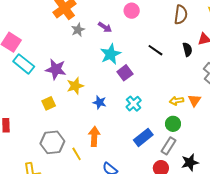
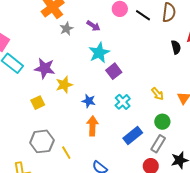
black line: (155, 50) -> (143, 15), moved
yellow arrow: (177, 101) -> (157, 94), moved, turned -120
orange arrow: (94, 136) -> (92, 126), moved

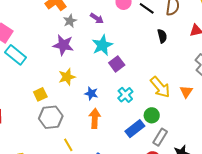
black semicircle: (176, 47) -> (162, 36), moved
purple star: (45, 68) -> (63, 45), moved
yellow arrow: (157, 94) -> (160, 87), size x1.6
green circle: (162, 122) -> (152, 115), moved
gray hexagon: (42, 141) -> (51, 117), moved

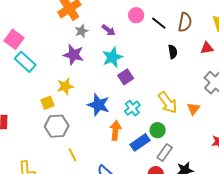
yellow star: (67, 77) -> (65, 86), moved
blue star: (91, 93) -> (99, 105), size x1.6
orange arrow: (95, 118) -> (115, 130), moved

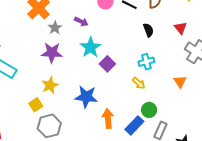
red triangle: (207, 48) -> (180, 28), moved, turned -48
yellow arrow: (168, 103) -> (139, 83), moved, size x0.6
cyan cross: (132, 108) -> (146, 62), moved, turned 35

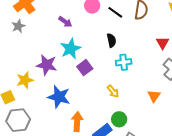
gray star: (55, 28) -> (18, 26), moved
black semicircle: (148, 30) -> (111, 40), moved
purple star: (52, 53) -> (47, 65), moved
cyan cross: (146, 62) -> (124, 62), moved

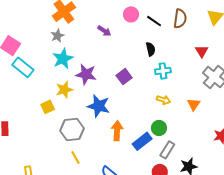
cyan star: (71, 49) -> (63, 59), moved
yellow arrow: (113, 91) -> (163, 100), moved, turned -32
gray hexagon: (18, 120) -> (72, 130), moved

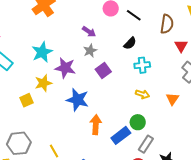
brown semicircle: (180, 19) -> (167, 24), moved
purple arrow: (104, 31) -> (89, 32), moved
gray star: (57, 36) -> (90, 51), moved
black semicircle: (151, 49) -> (130, 43), turned 56
gray hexagon: (72, 130) -> (19, 143), moved

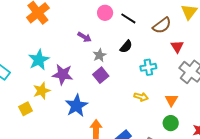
brown semicircle: (167, 24) -> (162, 25), turned 48
gray star: (90, 51) -> (100, 55), moved
cyan cross: (142, 65) -> (148, 67), moved
blue star: (78, 100) -> (76, 106), turned 30
green circle: (138, 122) -> (171, 123), moved

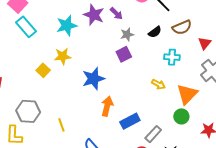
brown semicircle: (162, 25) -> (182, 27), moved
purple star: (63, 74) -> (94, 15), moved
orange triangle: (171, 100) -> (187, 94), size x1.6
yellow square: (26, 109) -> (43, 70), turned -32

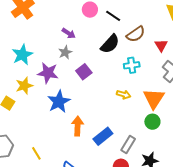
purple star: (94, 15) -> (48, 73), moved
black semicircle: (155, 32) -> (110, 44), size x1.5
gray star: (127, 34) -> (65, 52), moved

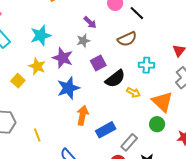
brown semicircle: (136, 34) -> (127, 39), moved
black semicircle: (110, 44) -> (115, 79), moved
yellow star: (24, 86) -> (37, 66), turned 30
orange triangle: (154, 99) -> (162, 102), turned -30

